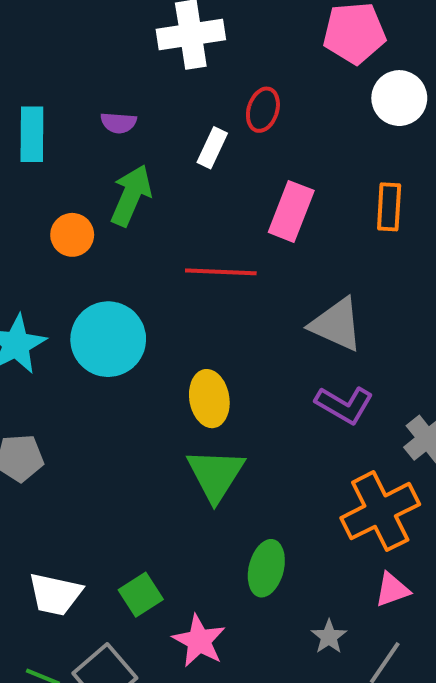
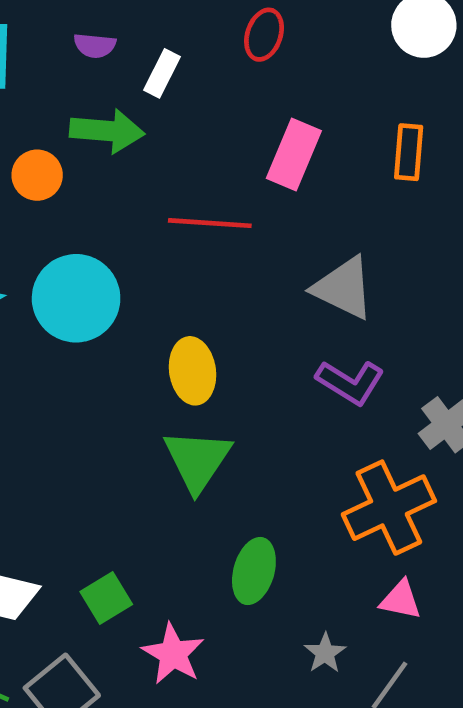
white rectangle: (212, 148) -> (162, 73), moved
green arrow: (131, 195) -> (107, 131), turned 70
pink triangle: (392, 590) -> (401, 600), turned 30

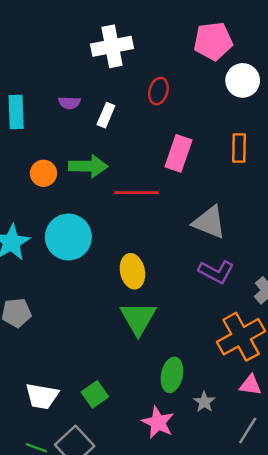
green arrow: (107, 131) -> (88, 166), moved
gray star: (325, 653) -> (204, 402), moved
pink star: (173, 654) -> (158, 422), moved

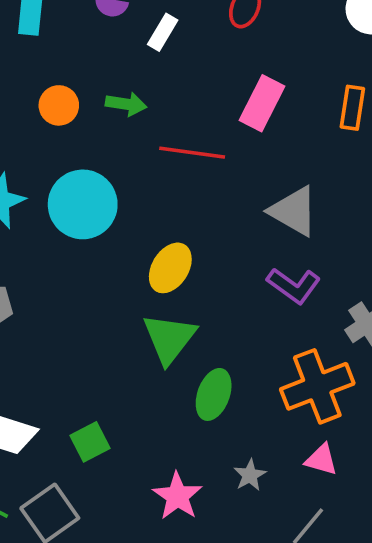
green arrow: (88, 166) -> (126, 104), size x0.7
yellow ellipse: (132, 271) -> (170, 268), turned 36
green ellipse: (172, 375) -> (214, 394), moved

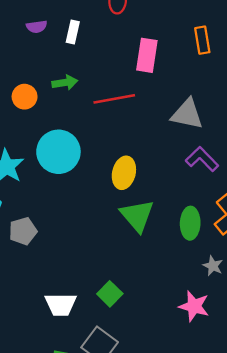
purple L-shape: (294, 286) -> (202, 159), turned -152
green ellipse: (214, 394) -> (190, 223), moved
gray star: (250, 475) -> (213, 266), moved
pink star: (177, 496) -> (194, 306), moved

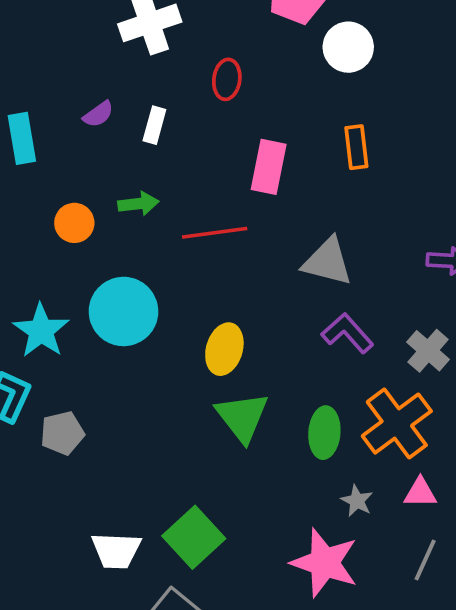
purple semicircle: (37, 27) -> (98, 114), turned -30
green square: (110, 294) -> (194, 537), size x1.5
pink star: (194, 306) -> (325, 563), size x1.4

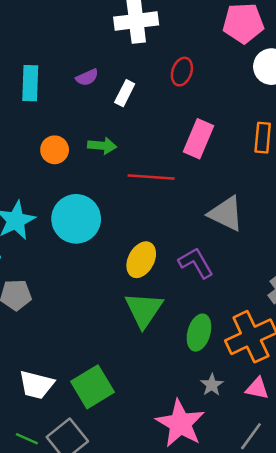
purple L-shape: (347, 333) -> (196, 263), moved

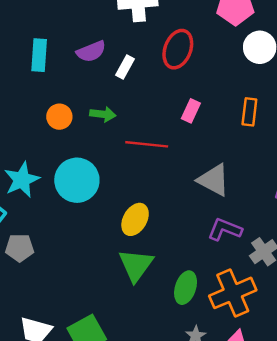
red ellipse: (182, 72) -> (178, 49), size x1.5
purple semicircle: (87, 77) -> (91, 51), size x1.4
pink rectangle: (198, 139) -> (191, 111), size x0.7
purple L-shape: (196, 263) -> (225, 229), moved, turned -40

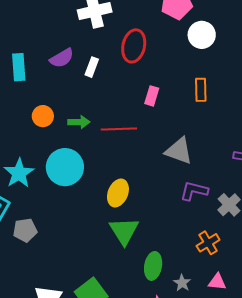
green arrow: (103, 114) -> (79, 122), moved
green ellipse: (186, 288) -> (153, 266), moved
orange cross: (233, 293) -> (208, 243), size x0.6

